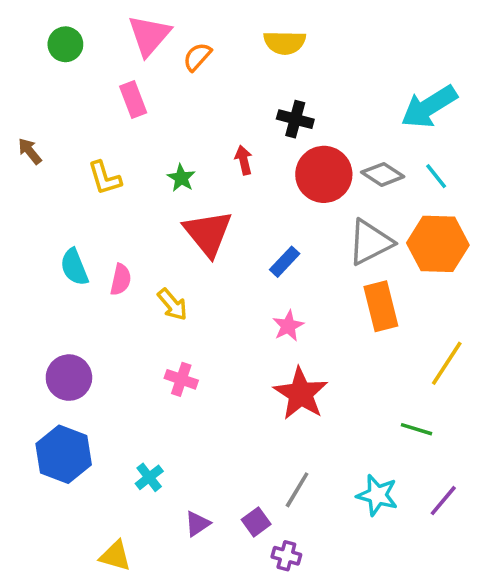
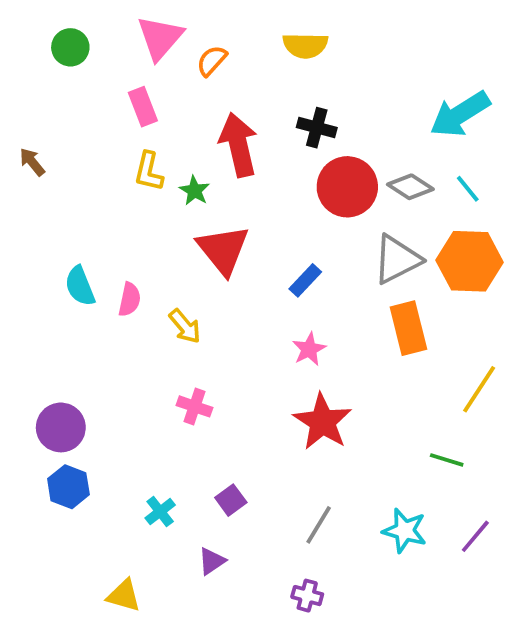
red arrow: (244, 160) -> (238, 145), moved, size x2.0
yellow L-shape: (105, 178) -> (149, 172), moved, turned 30
purple circle: (69, 378) -> (61, 427), moved
blue hexagon: (64, 454) -> (68, 487), size x0.7
purple square: (256, 522) -> (231, 500), moved

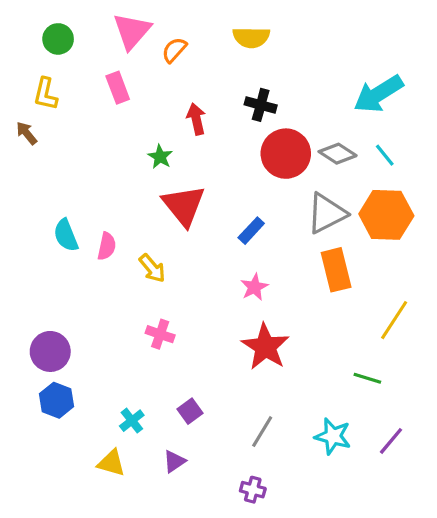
red arrow: (238, 145) -> (196, 119), size x0.6
yellow L-shape: (149, 172) -> (45, 94), moved
yellow triangle: (124, 596) -> (111, 463), moved

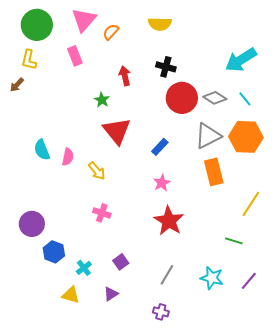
green circle: (58, 39) -> (37, 25), size x1.6
brown arrow: (27, 133) -> (17, 85), turned -98
blue hexagon: (56, 400) -> (54, 252), moved

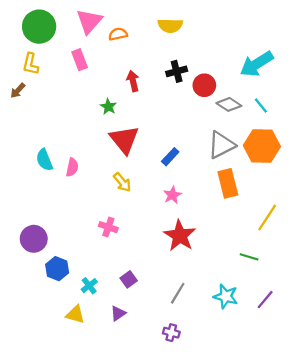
orange semicircle: (111, 32) -> (118, 34), turned 36
black cross: (166, 67) -> (177, 71), turned -30
red circle: (182, 98) -> (204, 85), moved, size x0.7
yellow arrow: (97, 171) -> (122, 182), moved

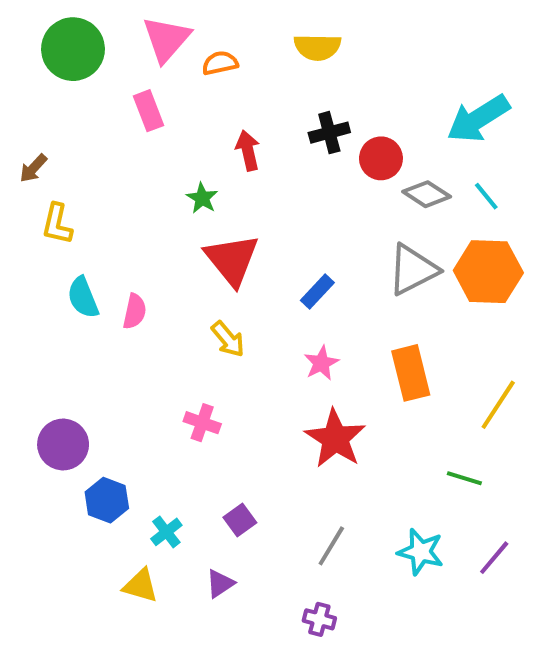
yellow L-shape: (31, 64) -> (57, 224), moved
orange rectangle: (228, 183) -> (411, 373), moved

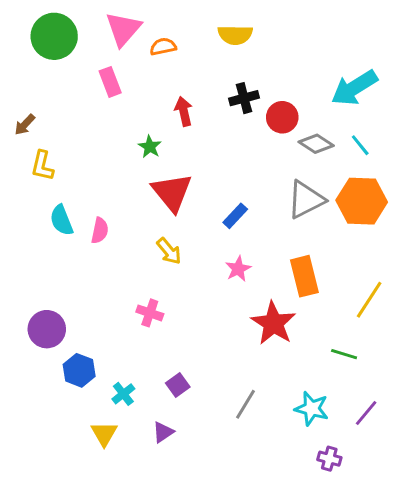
red star: (335, 439) -> (273, 323), moved
yellow triangle: (141, 586) -> (104, 434), turned 44
purple cross: (319, 619) -> (329, 459), moved

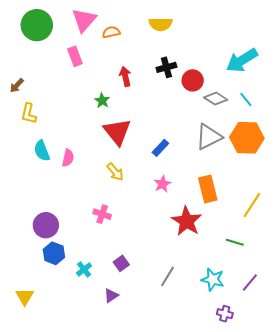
purple circle: (47, 329) -> (46, 225), moved
yellow triangle: (104, 434) -> (25, 297), moved

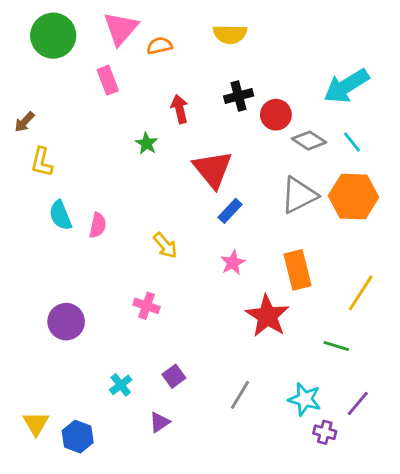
red triangle: (117, 132) -> (213, 169), moved
blue hexagon: (54, 253) -> (78, 437), moved
purple cross: (225, 314) -> (325, 432), moved

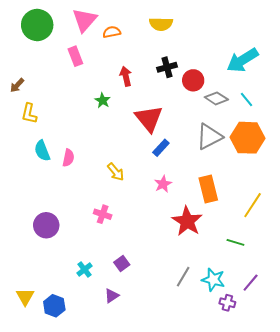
gray line: (240, 395) -> (183, 277), moved

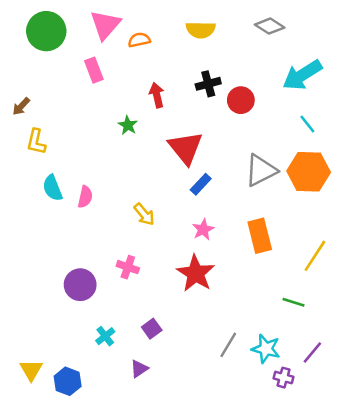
gray diamond: (216, 98) -> (270, 26), moved
red star: (187, 221) -> (196, 273), moved
purple circle: (46, 225) -> (80, 285), moved

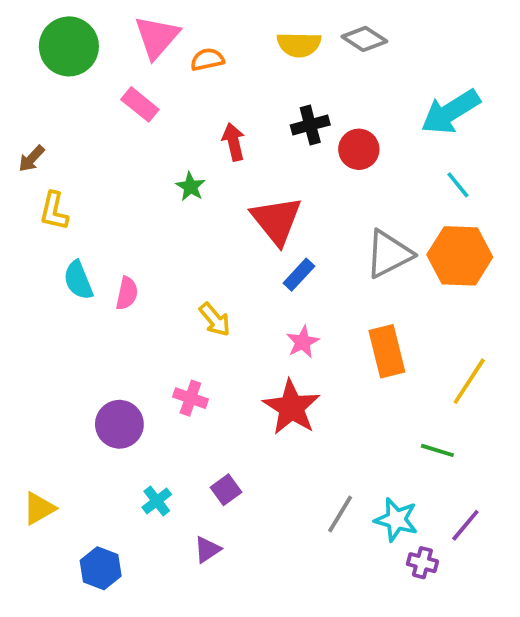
gray diamond: (270, 26) -> (364, 39), moved
pink rectangle: (94, 70) -> (140, 104), turned -30
yellow triangle: (31, 370) -> (39, 508), moved, turned 30

